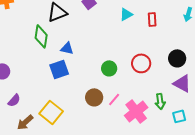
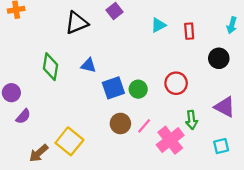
green diamond: (41, 36) -> (50, 67), moved
black circle: (177, 58) -> (219, 58), moved
blue square: (59, 69) -> (113, 88), moved
purple semicircle: (14, 100) -> (23, 116), moved
green arrow: (160, 101) -> (192, 120), moved

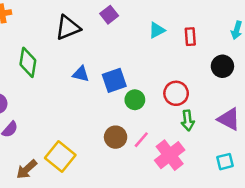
green diamond: (50, 67) -> (28, 62), moved
blue square: (113, 88) -> (114, 80), moved
green arrow: (192, 120) -> (188, 120), moved

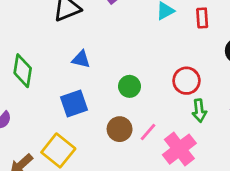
green diamond: (28, 62) -> (23, 71), moved
blue square: (114, 80) -> (74, 103), moved
green circle: (135, 100) -> (130, 86), moved

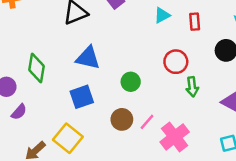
blue triangle: (81, 59) -> (88, 58), size x1.5
red circle: (187, 81) -> (176, 62), moved
green arrow: (199, 111) -> (192, 87), moved

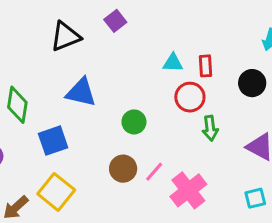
cyan triangle: (162, 15) -> (173, 63), moved, turned 30
red rectangle: (195, 22) -> (206, 66), moved
blue square: (82, 97) -> (53, 141), moved

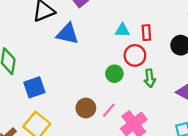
blue triangle: (81, 92) -> (68, 34), moved
green circle: (134, 122) -> (114, 74), moved

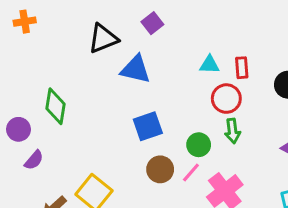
green circle: (114, 74) -> (199, 145), moved
green arrow: (150, 78) -> (233, 131), moved
blue square: (34, 87) -> (148, 126), moved

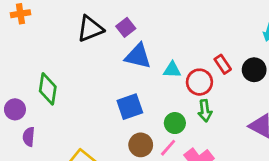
purple square: (152, 23) -> (126, 27), moved
cyan triangle: (209, 65) -> (172, 70), moved
red rectangle: (242, 68) -> (223, 64), moved, turned -30
blue triangle: (136, 69) -> (138, 56), moved
purple semicircle: (34, 160) -> (29, 137), turned 144

